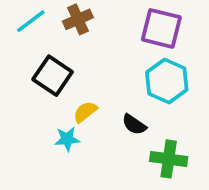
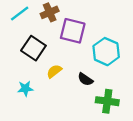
purple square: (161, 28) -> (73, 31), moved
cyan star: (67, 139) -> (25, 89), moved

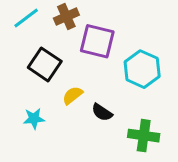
black semicircle: (85, 79) -> (102, 112), moved

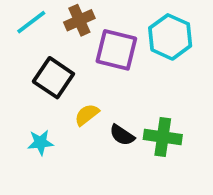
cyan hexagon: (142, 69) -> (170, 37), moved
green cross: (144, 136) -> (163, 137), moved

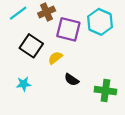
yellow semicircle: (87, 115) -> (55, 58), moved
green cross: (163, 137) -> (105, 91), moved

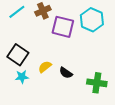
black square: (31, 46) -> (18, 55), moved
yellow semicircle: (55, 58) -> (45, 67), moved

